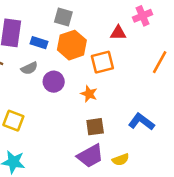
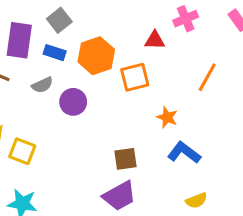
gray square: (63, 17) -> (59, 20), moved, turned 36
orange star: (89, 94) -> (167, 117), moved
yellow semicircle: (121, 160) -> (196, 200), moved

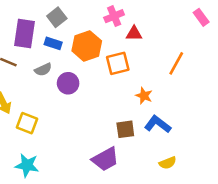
pink cross: (186, 19) -> (114, 16), moved
brown square: (126, 159) -> (125, 129), moved

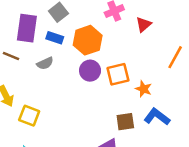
red triangle: (134, 33) -> (144, 24), moved, turned -42
orange square: (118, 63) -> (118, 74), moved
purple circle: (68, 83) -> (90, 71), moved

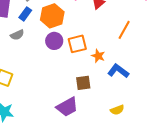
blue rectangle: (55, 38) -> (25, 14), turned -72
blue L-shape: (157, 117) -> (118, 71), moved

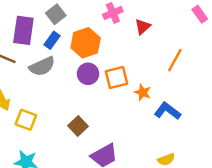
gray semicircle: (17, 35) -> (42, 66), size x1.5
brown square: (83, 83) -> (78, 126), moved, turned -35

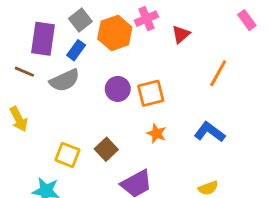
orange hexagon: (86, 43) -> (115, 33), moved
orange star: (143, 92) -> (156, 133), moved
yellow square: (26, 120) -> (67, 155), moved

